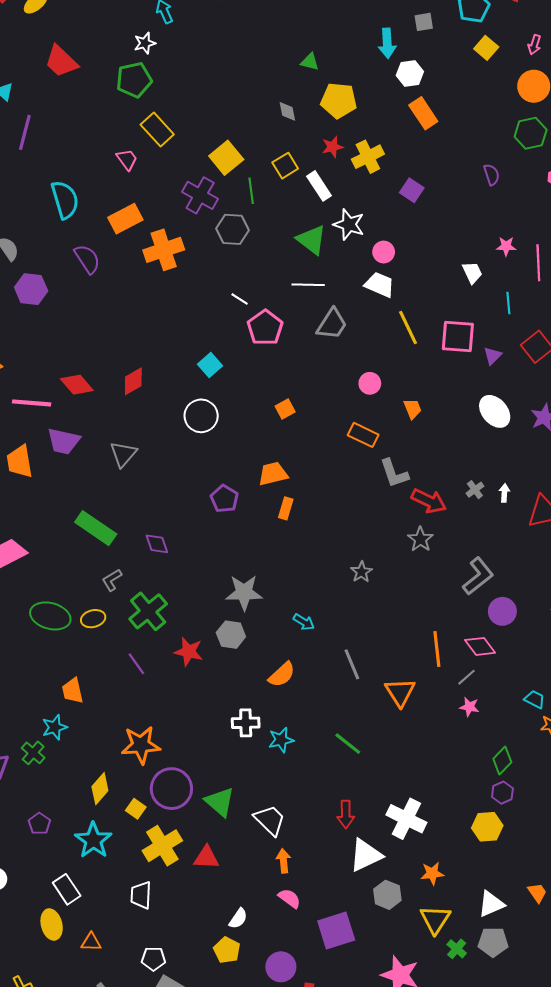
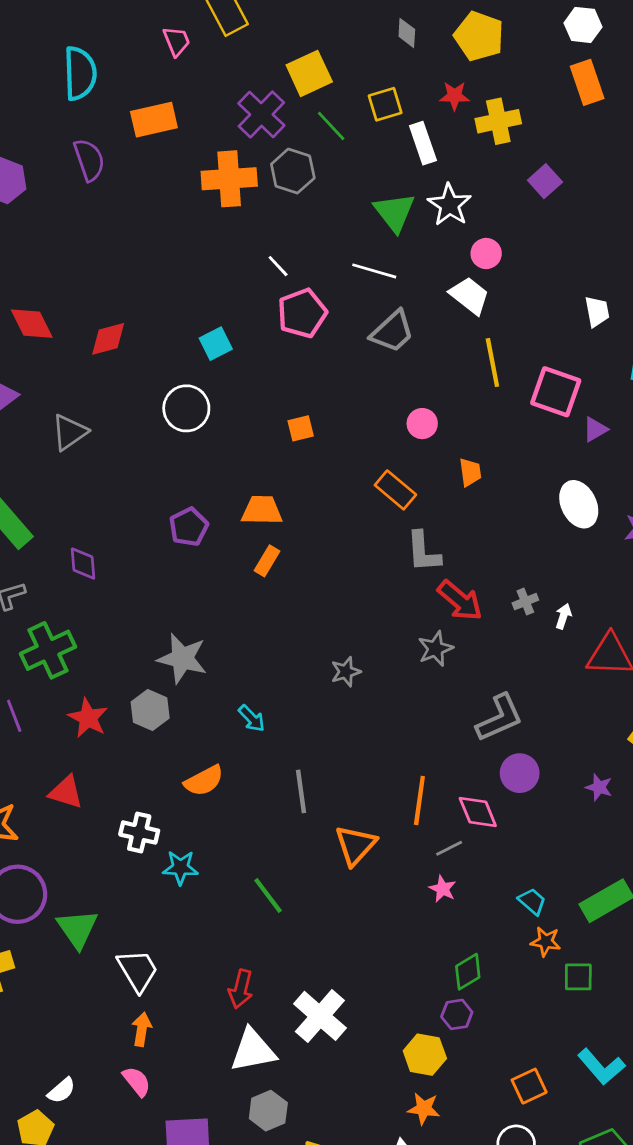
green line: (251, 191) -> (331, 126), turned -50
orange cross: (164, 250) -> (229, 179), moved
red triangle: (206, 857) -> (66, 792), moved
orange star: (432, 873) -> (424, 1109), moved

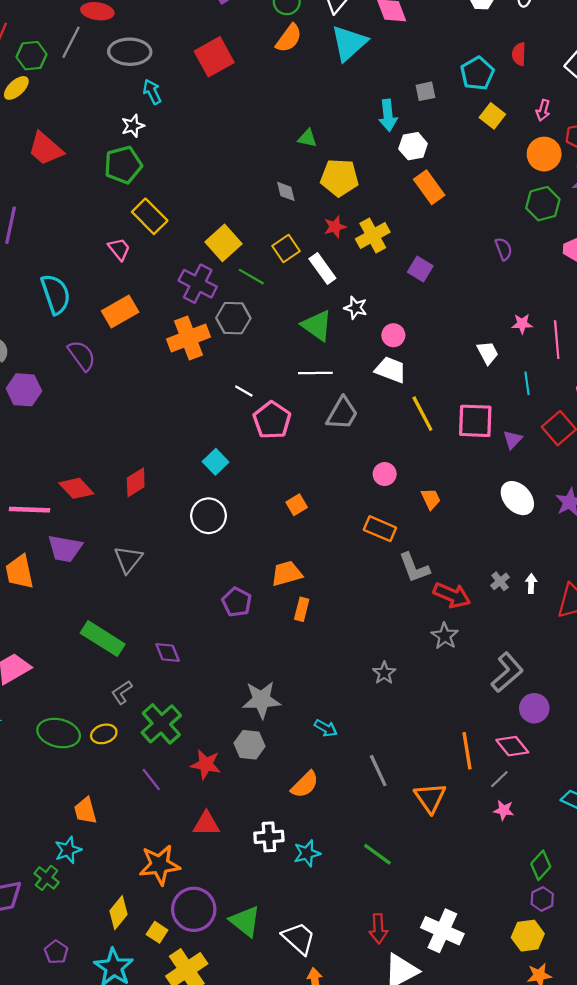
white star: (449, 205) -> (356, 308), size x0.7

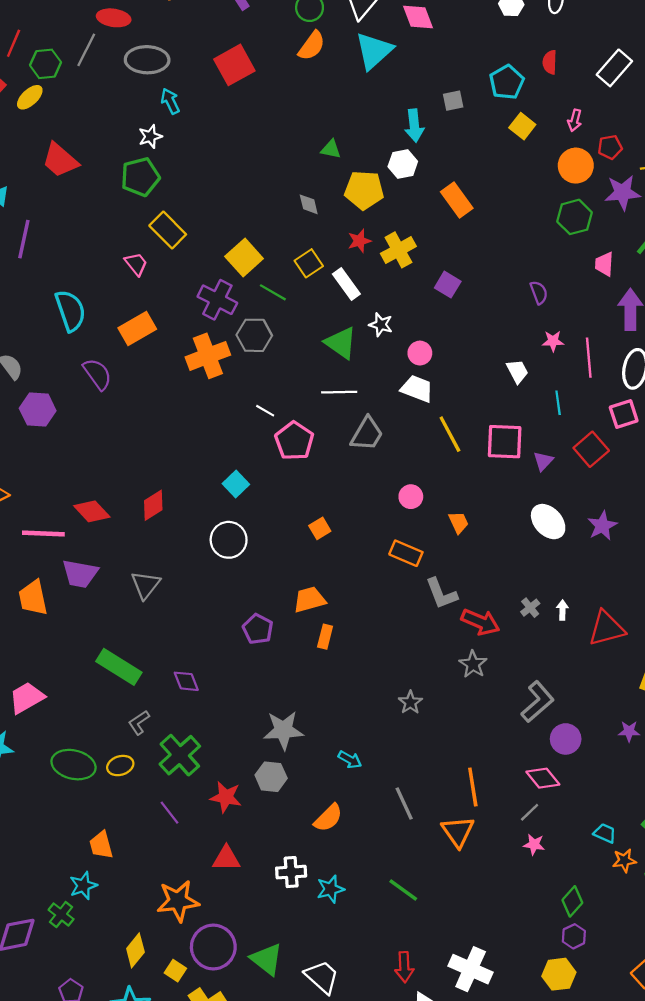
white hexagon: (413, 146) -> (403, 164), moved
purple semicircle: (504, 249) -> (539, 292), moved
orange line: (467, 751) -> (473, 787), moved

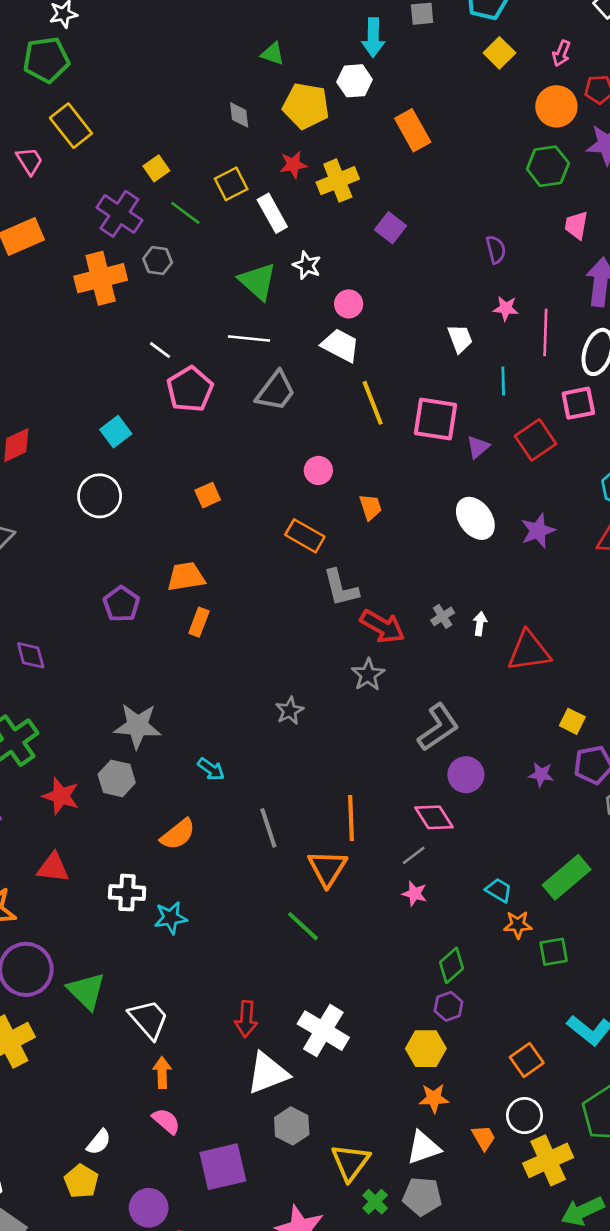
yellow square: (244, 258) -> (156, 168), size x0.6
gray hexagon: (254, 335) -> (158, 261), size x0.7
green line: (403, 890) -> (303, 926), moved

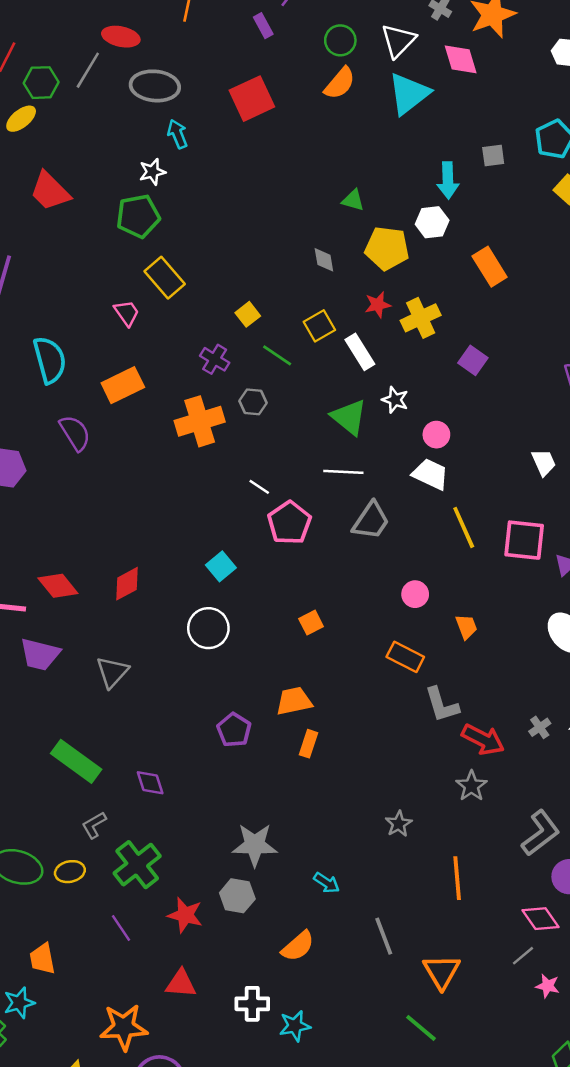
purple cross: (119, 214) -> (215, 359), size x0.7
orange line: (351, 818) -> (457, 878), moved
pink star: (415, 894) -> (548, 986), moved

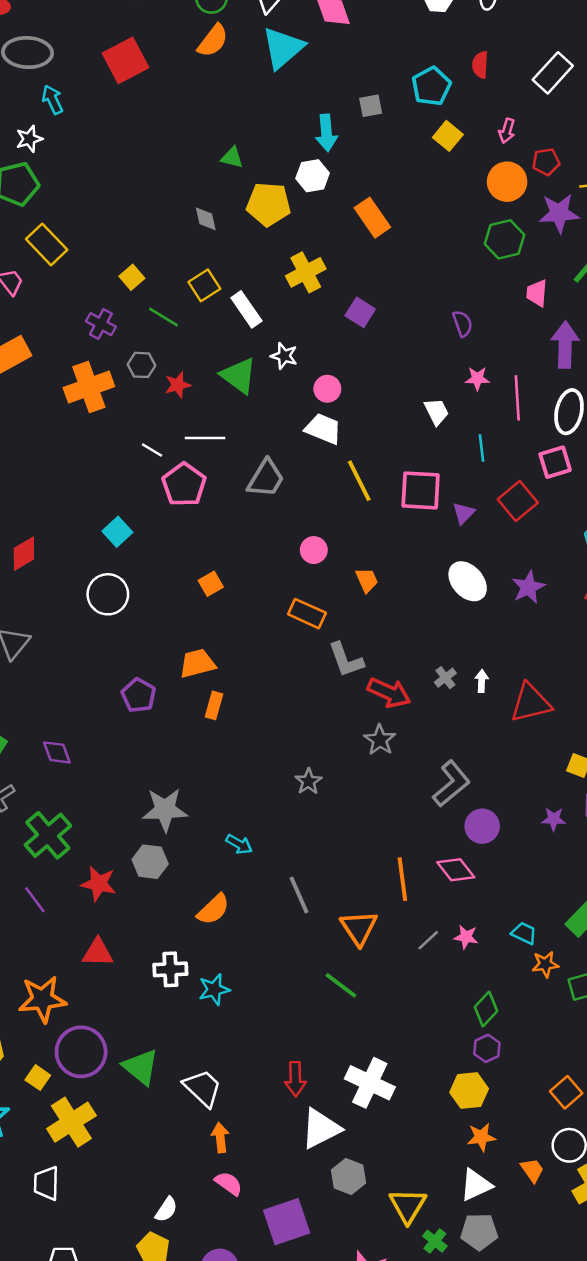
red star: (378, 305) -> (178, 385), moved
white line: (343, 472) -> (205, 438), moved
orange line: (457, 878) -> (402, 879), moved
gray line: (523, 956) -> (428, 940), moved

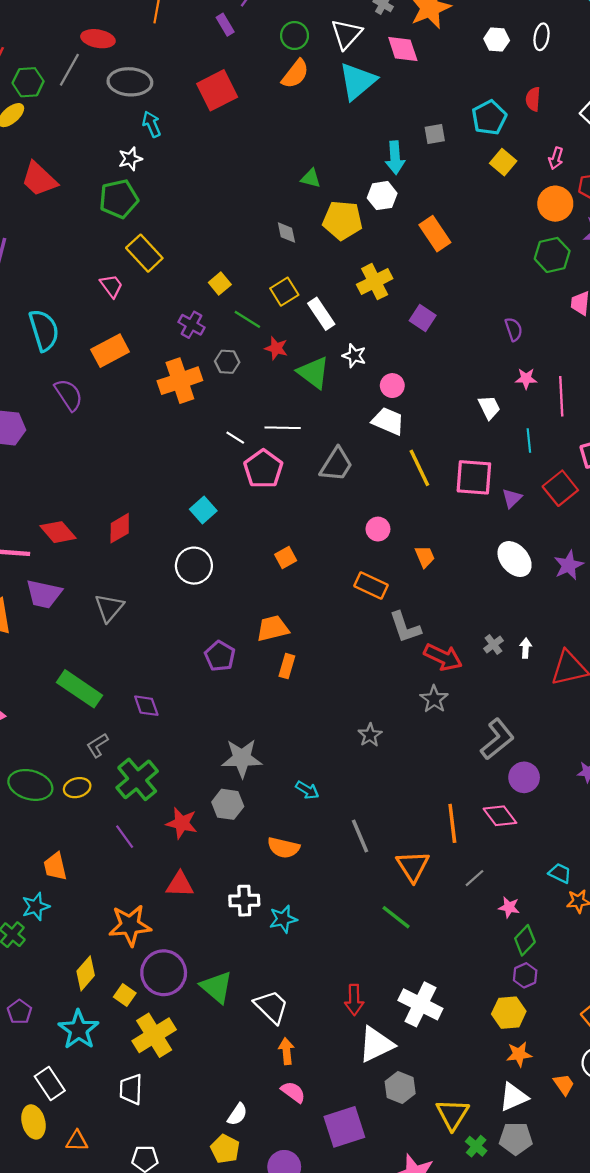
red star: (178, 385) -> (276, 348), moved, turned 30
orange semicircle: (213, 909) -> (283, 848), turned 56
pink star: (466, 937) -> (509, 907), moved

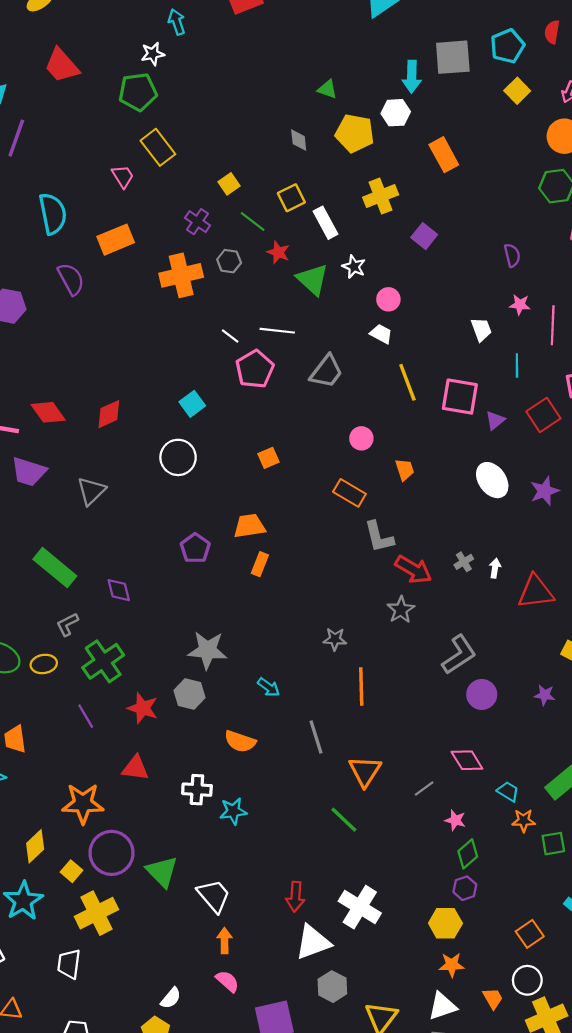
gray square: (435, 134) -> (453, 57), size x1.8
white trapezoid: (388, 421) -> (381, 334), size x0.7
gray star: (370, 735) -> (335, 639), turned 30
pink diamond: (500, 816) -> (467, 760), moved
orange line: (452, 823) -> (361, 686), moved

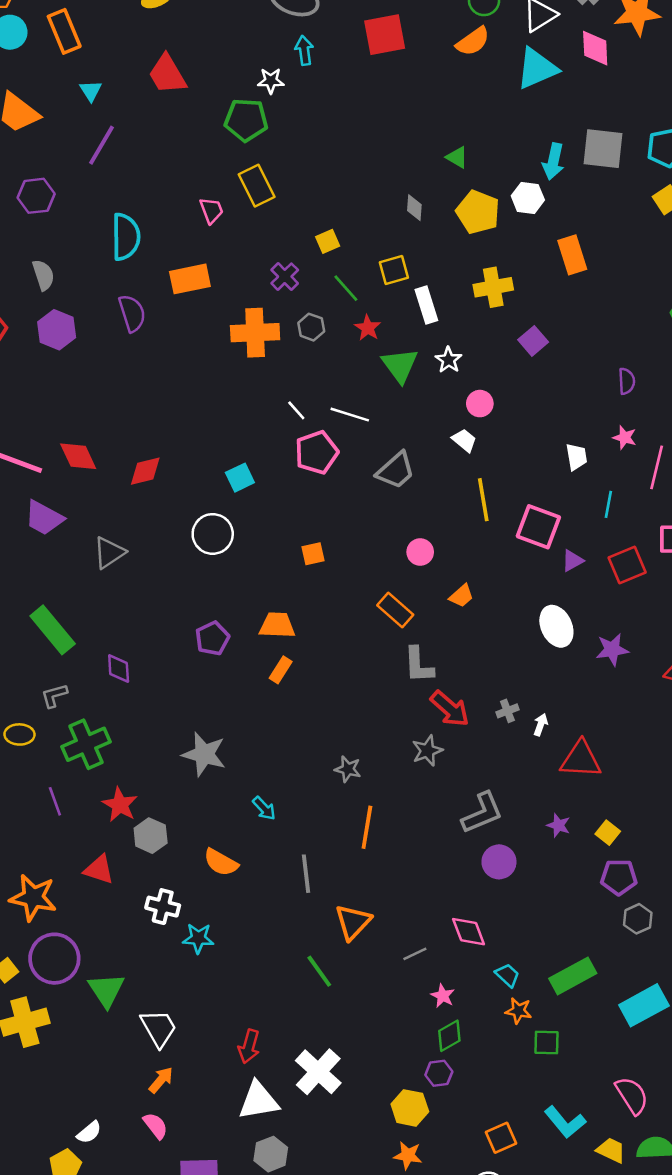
orange trapezoid: (405, 470) -> (461, 596), turned 55
gray hexagon: (189, 694) -> (151, 836), moved
purple star: (545, 695) -> (558, 825), moved
orange arrow: (225, 941) -> (161, 1080), turned 30

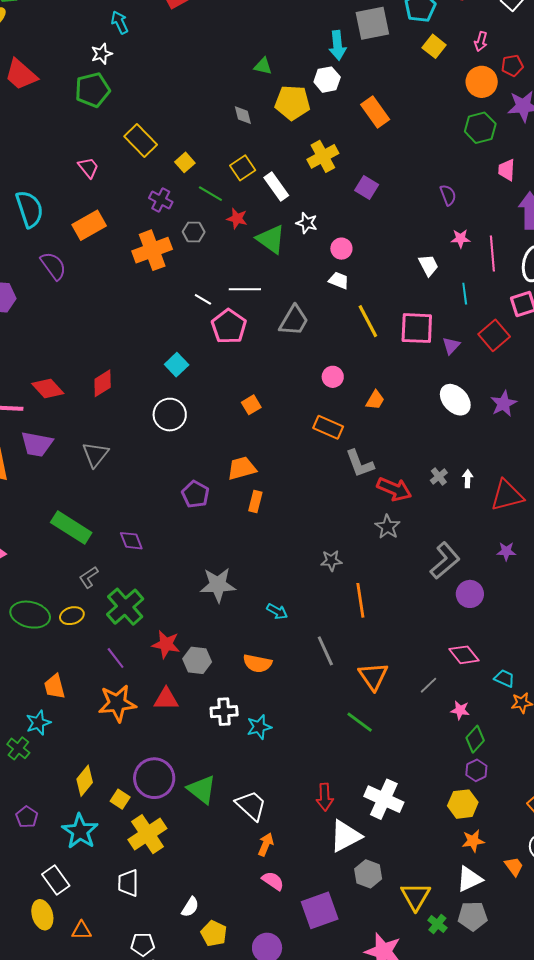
yellow rectangle: (257, 186) -> (141, 141), moved
orange star: (33, 898) -> (117, 703), moved
white semicircle: (89, 1132) -> (190, 907), moved

